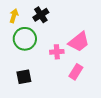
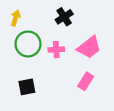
black cross: (41, 15) -> (64, 17), moved
pink cross: (57, 52) -> (56, 50), moved

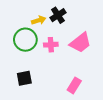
yellow arrow: (16, 18) -> (39, 20), moved, turned 56
pink rectangle: (86, 81) -> (74, 85), moved

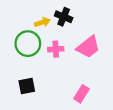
black cross: (58, 15) -> (64, 17), turned -35

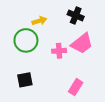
black cross: (64, 17) -> (76, 16), moved
pink cross: (56, 49) -> (59, 51), moved

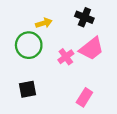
pink cross: (59, 51) -> (66, 57), turned -32

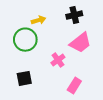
black cross: (84, 17) -> (74, 15), turned -35
pink cross: (66, 57) -> (58, 60), moved

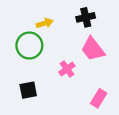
pink trapezoid: (80, 43) -> (93, 49), turned 90
pink rectangle: (74, 86) -> (99, 98), moved

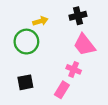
pink cross: (67, 69) -> (74, 69), moved, turned -32
pink rectangle: (99, 98) -> (62, 90), moved

